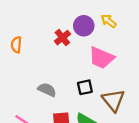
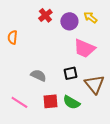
red cross: (62, 38) -> (45, 15), moved

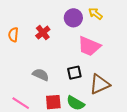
red cross: (45, 15) -> (43, 33), moved
brown triangle: (94, 84) -> (100, 84), turned 45

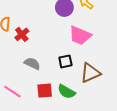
red cross: (43, 33) -> (22, 34), moved

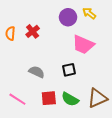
red cross: (22, 34) -> (33, 31), moved
brown triangle: (90, 73) -> (97, 98), moved

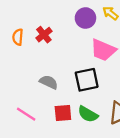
black square: (69, 70) -> (87, 80), size x1.5

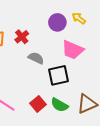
gray semicircle: (49, 82) -> (36, 58), moved
red square: (63, 113) -> (38, 104), turned -35

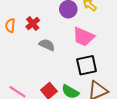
black square: (58, 75) -> (87, 65), moved

